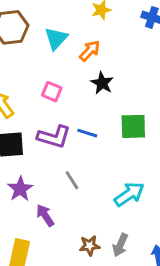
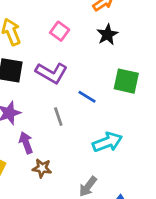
blue line: (87, 133) -> (87, 97), moved
brown star: (90, 246) -> (42, 168), moved

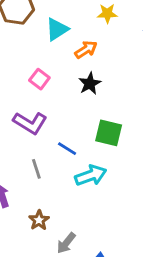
cyan arrow: (107, 142) -> (91, 175), moved
brown star: (42, 168) -> (39, 220), moved, turned 30

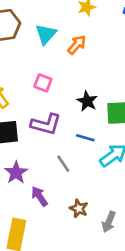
black star: (90, 84) -> (87, 101), moved

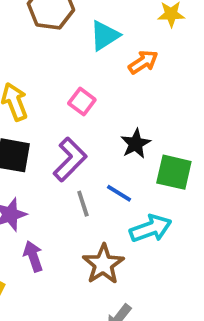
purple L-shape: (46, 124) -> (70, 159), turned -76
gray line: (63, 164) -> (83, 204), moved
brown star: (79, 208) -> (103, 264), moved, size x1.5

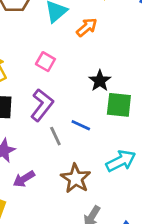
black star: (136, 144) -> (100, 81), moved
cyan arrow: (151, 229) -> (121, 161), moved
purple arrow: (33, 256) -> (24, 179), turned -95

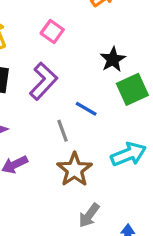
green square: (119, 105) -> (132, 89), turned -36
gray line: (55, 136) -> (62, 131), moved

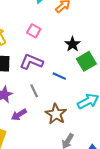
purple L-shape: (43, 81) -> (31, 62), turned -105
gray line: (62, 131) -> (34, 91), moved

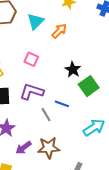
gray line: (34, 91) -> (46, 115), moved
brown star: (56, 114) -> (49, 148), moved, turned -30

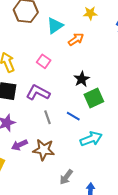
blue line: (62, 104) -> (73, 116), moved

